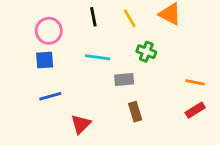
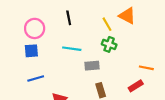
yellow line: (130, 18) -> (107, 24), moved
red rectangle: (195, 110) -> (136, 86), moved

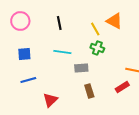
pink circle: (35, 28) -> (20, 21), moved

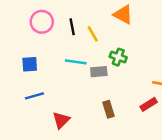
pink circle: (20, 21) -> (42, 22), moved
orange triangle: (114, 21) -> (123, 15), moved
yellow line: (95, 29) -> (93, 34), moved
gray rectangle: (81, 68) -> (99, 72), moved

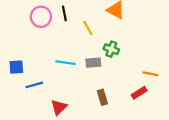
black line: (72, 27) -> (64, 13), moved
cyan line: (76, 62) -> (65, 63), moved
blue square: (30, 64) -> (16, 67), moved

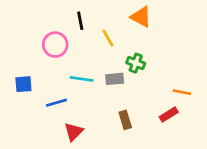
pink circle: (41, 17) -> (55, 45), moved
blue line: (34, 85) -> (56, 103), moved

